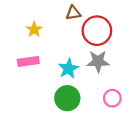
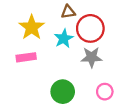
yellow star: (34, 29) -> (32, 27), size x1.6
cyan star: (68, 69) -> (64, 38), moved

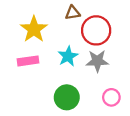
cyan star: (64, 38) -> (68, 56), moved

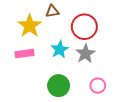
brown triangle: (73, 13) -> (52, 11), moved
gray star: (97, 61) -> (85, 54), turned -30

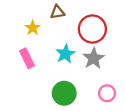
yellow star: (30, 26) -> (33, 28), size x0.6
pink rectangle: (24, 54) -> (27, 58), turned 72

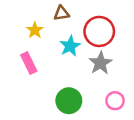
cyan star: (65, 54) -> (70, 46), moved

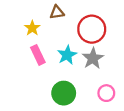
cyan star: (70, 46) -> (67, 55), moved
pink rectangle: (29, 63) -> (38, 55), moved

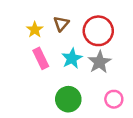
brown triangle: (57, 12) -> (61, 24), moved, turned -40

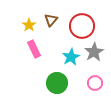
cyan star: (72, 58) -> (71, 57), moved
gray star: (99, 62) -> (94, 52), moved

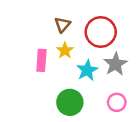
yellow star: (29, 25) -> (65, 51), moved
pink rectangle: (34, 49) -> (41, 60), turned 30

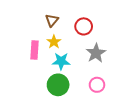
red circle: (101, 32) -> (84, 26), size x0.7
cyan star: (87, 70) -> (61, 61), moved, turned 30

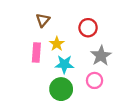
brown triangle: (52, 20) -> (43, 20), moved
pink circle: (97, 85) -> (95, 80), moved

